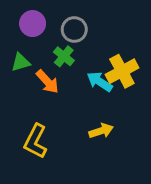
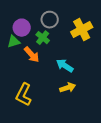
purple circle: (33, 24) -> (22, 28), moved
yellow cross: (122, 71) -> (82, 30), moved
cyan arrow: (100, 82) -> (65, 66), moved

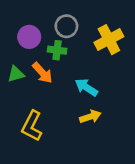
green cross: (43, 38) -> (57, 50), turned -32
green triangle: (14, 42) -> (16, 74), moved

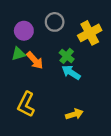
green cross: (57, 50) -> (67, 56), moved, turned 32
green triangle: (16, 74) -> (18, 54), moved
yellow arrow: (90, 117) -> (74, 114), moved

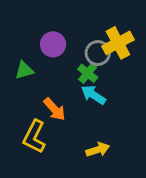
gray circle: (55, 22) -> (98, 53), moved
purple circle: (24, 31) -> (53, 44), moved
orange arrow: (35, 60) -> (54, 109), moved

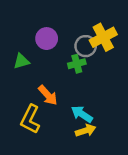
green cross: (88, 73) -> (77, 64), turned 36
cyan arrow: (93, 95) -> (82, 114), moved

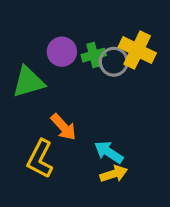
yellow cross: (103, 37) -> (137, 50), turned -36
green triangle: (21, 61) -> (28, 82), size x1.5
green cross: (77, 64) -> (94, 55), moved

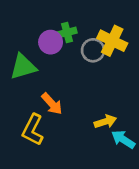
green cross: (94, 55) -> (67, 32), moved
cyan arrow: (109, 152) -> (123, 139), moved
yellow arrow: (114, 174) -> (105, 122), moved

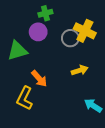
green cross: (67, 32) -> (45, 13), moved
yellow arrow: (105, 122) -> (80, 70), moved

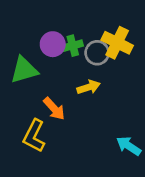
green cross: (45, 13) -> (73, 46), moved
yellow arrow: (80, 70) -> (88, 87), moved

